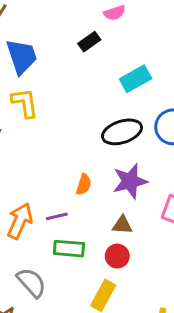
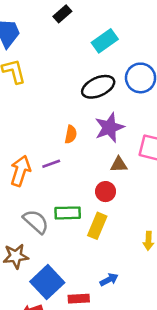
brown triangle: (122, 225) -> (119, 164), moved
green rectangle: (69, 249) -> (68, 213), moved

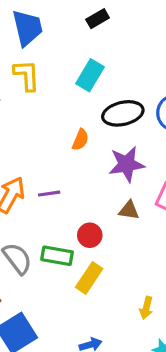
cyan rectangle: (105, 41) -> (90, 75), moved, turned -35
orange semicircle: (71, 134) -> (80, 140), moved
red circle: (106, 192) -> (90, 235), moved

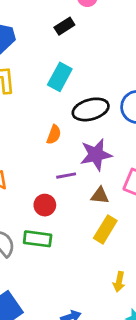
purple line: (49, 194) -> (66, 176), moved
red circle: (90, 235) -> (45, 205), moved
yellow rectangle: (89, 278) -> (105, 229), moved

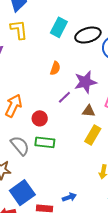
black ellipse: (91, 109) -> (88, 35), moved
purple line: (66, 176) -> (64, 97), turned -32
red circle: (45, 205) -> (40, 118), moved

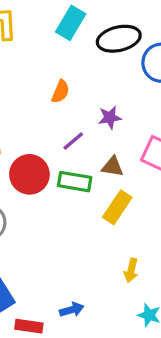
purple star: (85, 82) -> (110, 118), size x0.6
red circle: (40, 118) -> (29, 174), size x1.5
green rectangle: (45, 142) -> (75, 182), moved

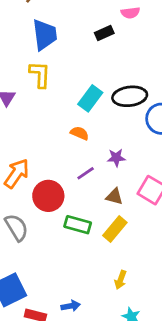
cyan rectangle: (71, 23) -> (90, 98), moved
orange semicircle: (61, 92) -> (80, 133), turned -96
green rectangle: (75, 182) -> (78, 225), moved

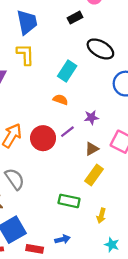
black ellipse: (130, 96) -> (100, 49), moved, turned 40
red circle: (48, 196) -> (43, 138), moved
brown triangle: (114, 197) -> (92, 149), turned -40
green rectangle: (78, 225) -> (69, 201), moved

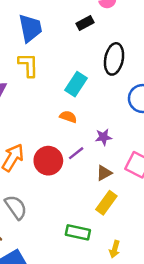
black ellipse: (100, 49) -> (114, 59), turned 72

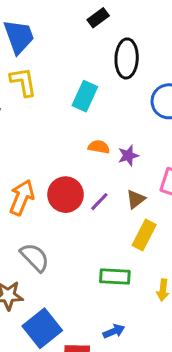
black rectangle: (85, 23) -> (98, 18), moved
orange semicircle: (68, 117) -> (99, 147), moved
purple line: (76, 153) -> (99, 202), moved

